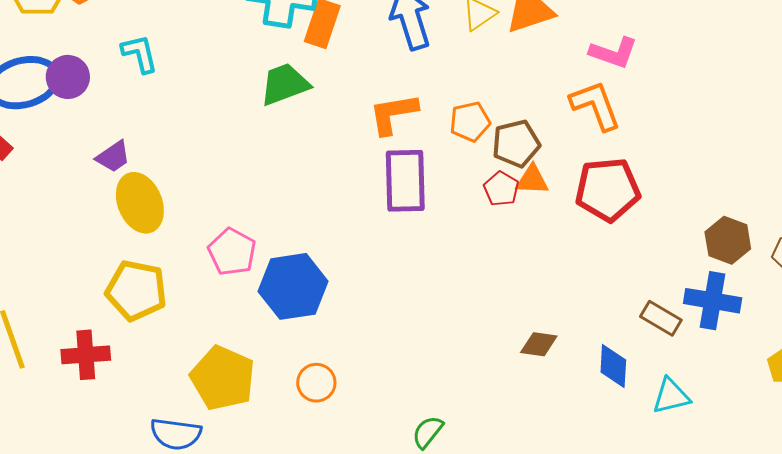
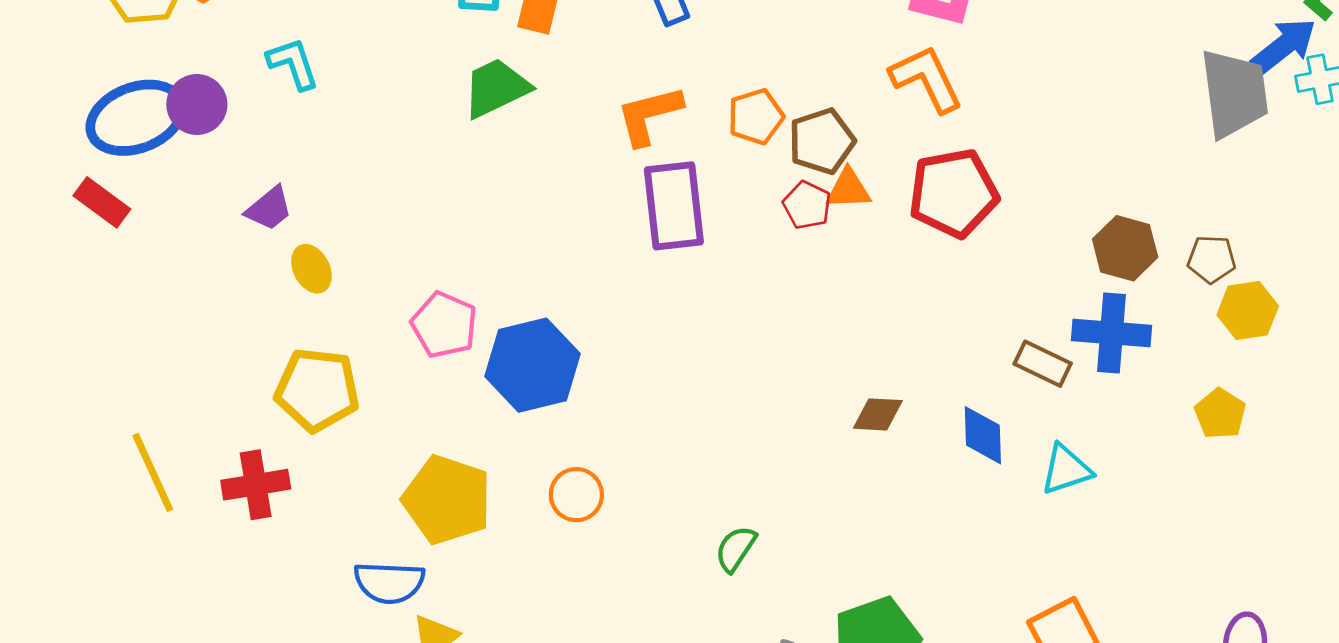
yellow ellipse: (140, 203) -> (311, 269), size x0.6

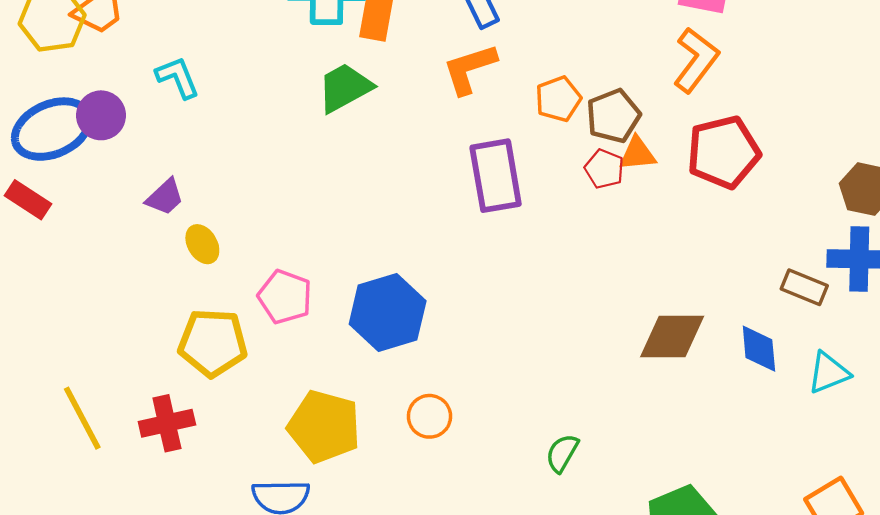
orange L-shape: (926, 79) -> (696, 60), turned 66
orange L-shape: (649, 115) -> (470, 69), moved
pink pentagon: (444, 325) -> (285, 297), moved
brown diamond: (878, 414) -> (672, 337), size x1.6

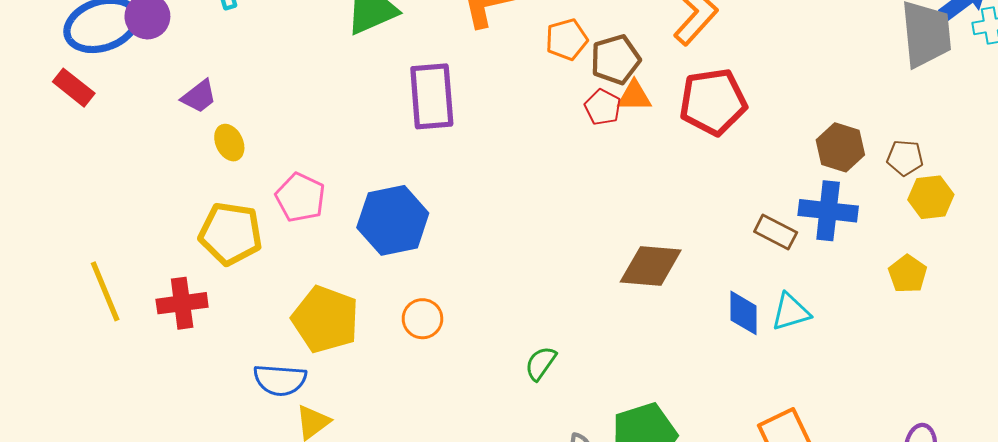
purple rectangle: (496, 176) -> (432, 96), moved
blue diamond: (759, 349) -> (744, 313), moved

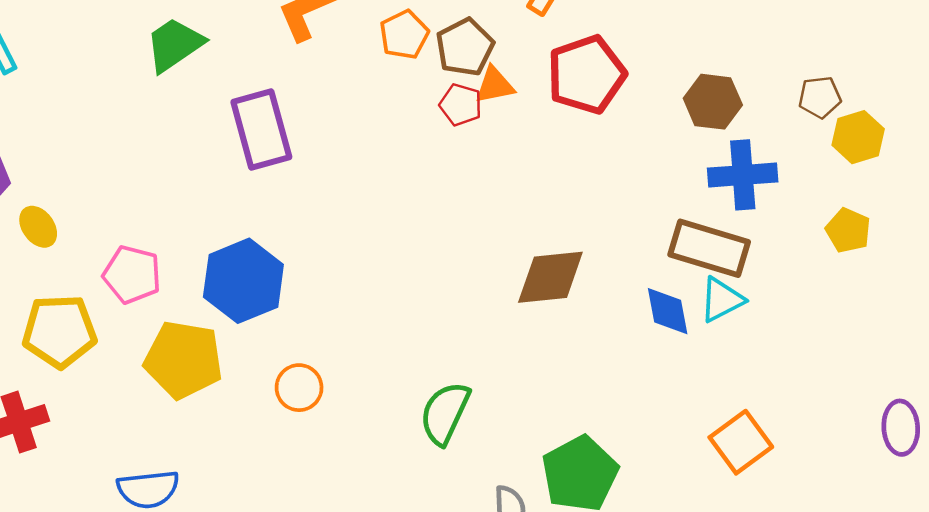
brown hexagon: (840, 147) -> (713, 102), moved
brown rectangle: (776, 232) -> (709, 248), moved, size x1.6
yellow pentagon: (325, 319) -> (184, 360), moved
green semicircle: (541, 363) -> (445, 413), size x1.5

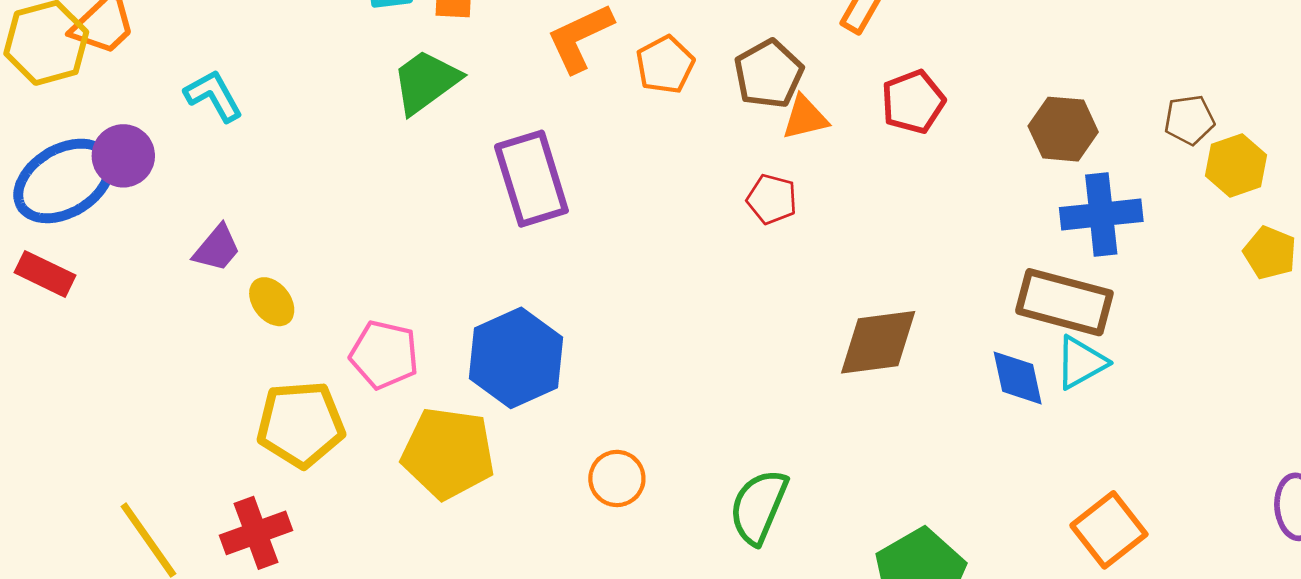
orange pentagon: (404, 35) -> (665, 65), moved
red pentagon: (586, 75) -> (913, 102), size x0.7
red pentagon: (461, 105) -> (772, 199), moved
yellow pentagon: (848, 230) -> (1270, 253), moved
orange circle: (299, 388) -> (617, 478), moved

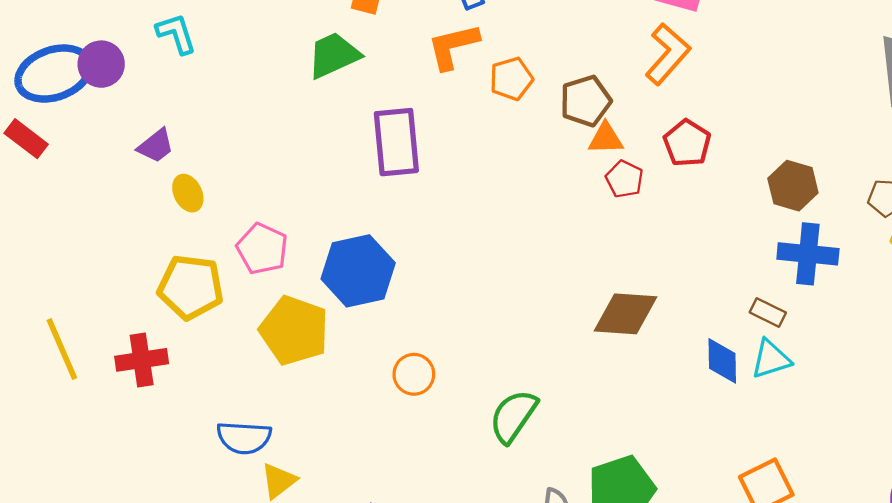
red pentagon: (913, 102) -> (687, 143), turned -30
red pentagon: (772, 199) -> (624, 179), moved
brown rectangle: (1064, 302) -> (768, 312), size x0.5

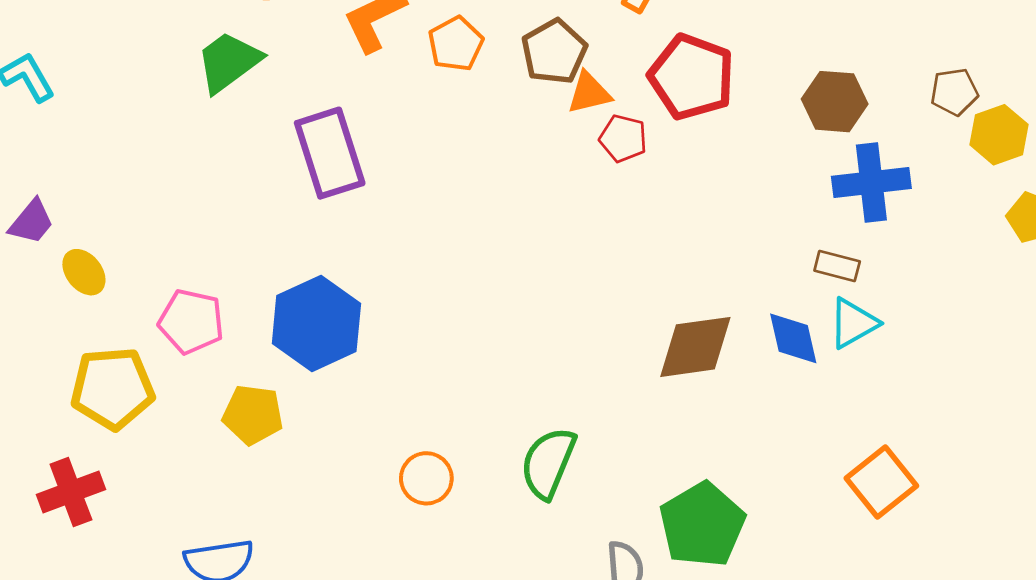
red pentagon: (687, 143) -> (692, 77), size x1.4
brown diamond: (625, 314) -> (695, 347), moved
yellow pentagon: (294, 330) -> (253, 415), size x0.7
orange circle: (414, 374) -> (426, 478), moved

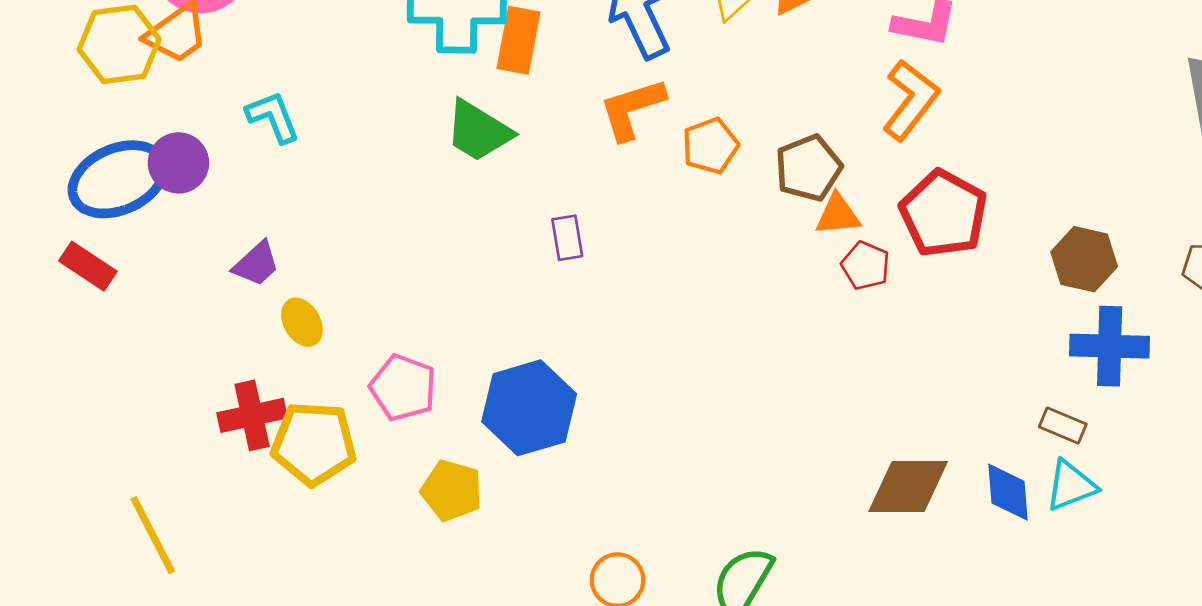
green trapezoid: (228, 62) -> (478, 131), turned -120
purple rectangle: (330, 153) -> (567, 238), size x0.5
red cross: (71, 492) -> (252, 415), moved

